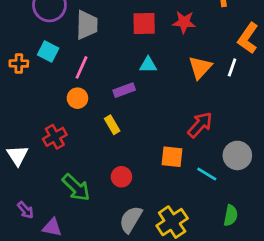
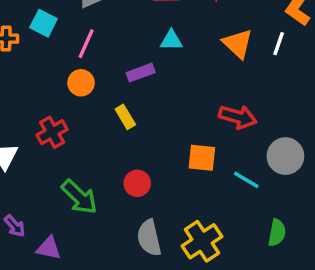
orange triangle: (200, 67) -> (238, 44), turned -30
red arrow: (200, 125) -> (238, 117), turned 64
gray semicircle: (131, 219) -> (149, 238), turned -44

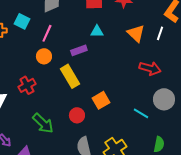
yellow rectangle: (125, 117) -> (70, 76), size x1.6
red arrow: (238, 117) -> (150, 68), moved
orange square: (202, 158) -> (101, 100), moved, turned -36

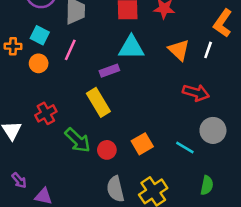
cyan triangle: (97, 31) -> (131, 47), size x1.6
orange circle: (44, 56) -> (39, 63), moved
orange square: (101, 100) -> (142, 144), moved
green arrow: (43, 123) -> (78, 140), moved

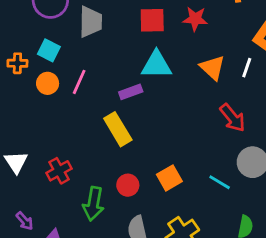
pink line: (70, 50) -> (79, 82), moved
red arrow: (196, 93) -> (232, 118), turned 35
red cross: (46, 113) -> (59, 171), moved
green arrow: (78, 140) -> (93, 204), moved, turned 56

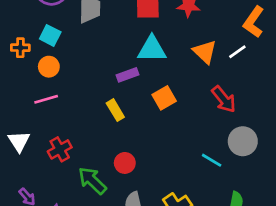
white line: (247, 68) -> (237, 52), turned 36
pink line: (79, 82) -> (46, 99), moved, turned 50
yellow rectangle: (118, 129) -> (115, 110), size x0.7
orange square: (169, 178) -> (164, 98), moved
green arrow: (93, 204) -> (92, 181), turned 124

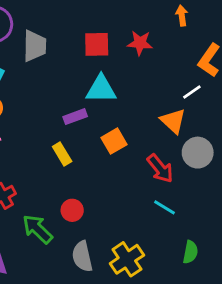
orange triangle: (205, 52) -> (173, 121), moved
red arrow: (224, 99) -> (160, 168), moved
gray circle: (243, 141) -> (198, 153), moved

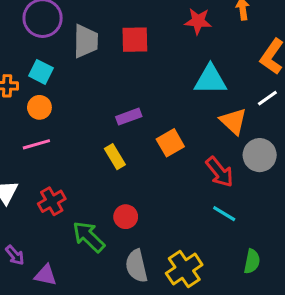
red star: (140, 43) -> (198, 21), moved
red square: (97, 44) -> (135, 40), moved
cyan triangle: (101, 89) -> (210, 80), moved
white line: (192, 92) -> (267, 98), moved

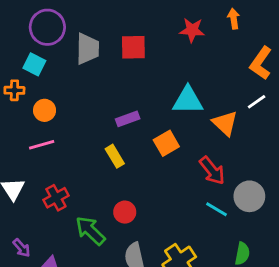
cyan square: (41, 72) -> (34, 64), moved
cyan triangle: (210, 80) -> (188, 100), moved
gray circle: (260, 155) -> (249, 196), moved

